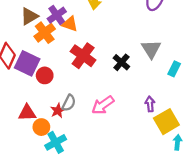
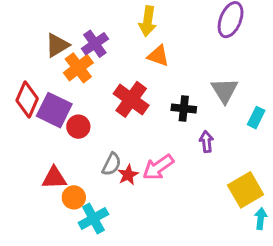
orange triangle: (70, 24) -> (158, 56), moved
black cross: (121, 62) -> (184, 109), turned -35
purple arrow: (150, 104) -> (206, 142), moved
red star: (58, 111) -> (128, 175), moved

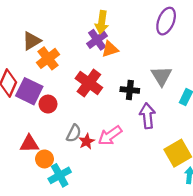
purple cross: (95, 44) -> (97, 40), moved
orange triangle: (158, 56) -> (110, 49), turned -36
purple arrow: (206, 142) -> (147, 116), size x1.5

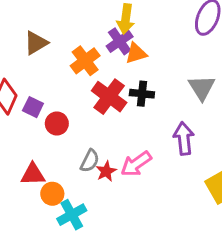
orange cross: (48, 58) -> (85, 61), moved
black cross: (130, 90) -> (142, 94), moved
purple square: (29, 91) -> (33, 107), size x0.6

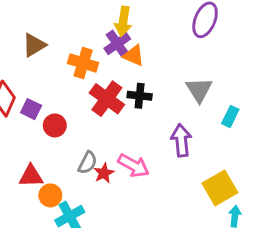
orange triangle: (136, 53) -> (134, 56), turned 40
orange cross: (85, 61) -> (83, 63), turned -36
pink arrow: (136, 164) -> (134, 166), turned -116

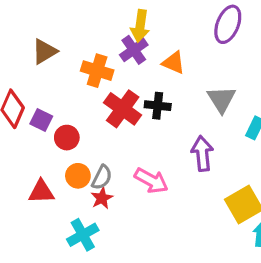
orange triangle: (134, 56) -> (174, 63), moved
red star: (104, 173) -> (102, 198), moved
orange circle: (50, 195) -> (78, 176), moved

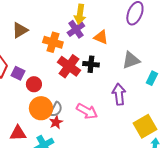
gray triangle: (221, 99) -> (131, 60), turned 42
orange circle: (78, 176) -> (41, 108), size x1.5
red triangle: (41, 192) -> (18, 133), moved

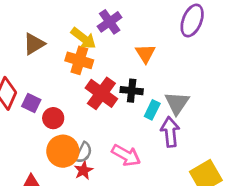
yellow arrow: (80, 14) -> (83, 38), moved, turned -60
purple cross: (76, 29) -> (110, 22), moved
orange triangle: (101, 37) -> (145, 54), turned 35
gray triangle: (131, 60) -> (177, 103), moved, turned -36
cyan rectangle: (152, 78) -> (152, 110), moved

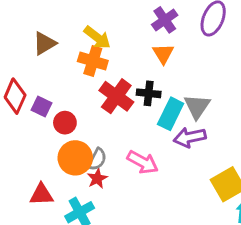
purple cross: (110, 22) -> (165, 20), moved
cyan rectangle: (152, 110) -> (171, 114), size x1.5
purple arrow: (170, 132) -> (190, 137), turned -96

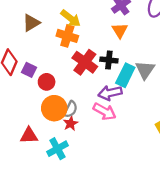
purple arrow: (190, 137) -> (110, 93), moved

